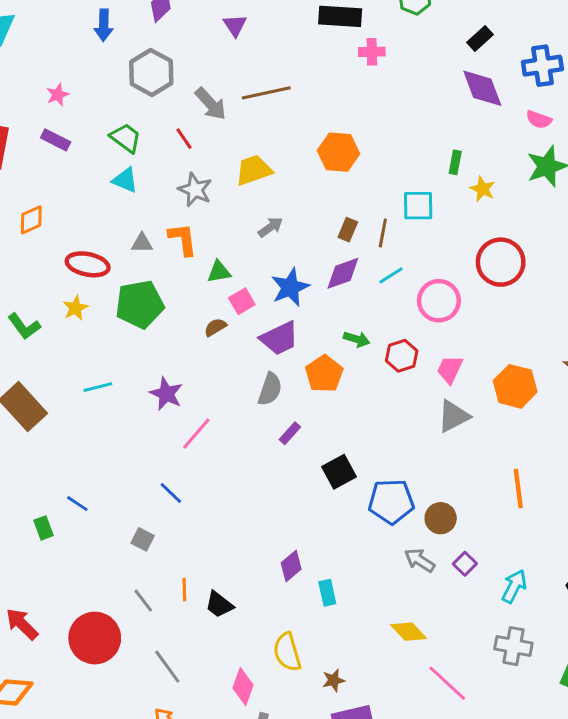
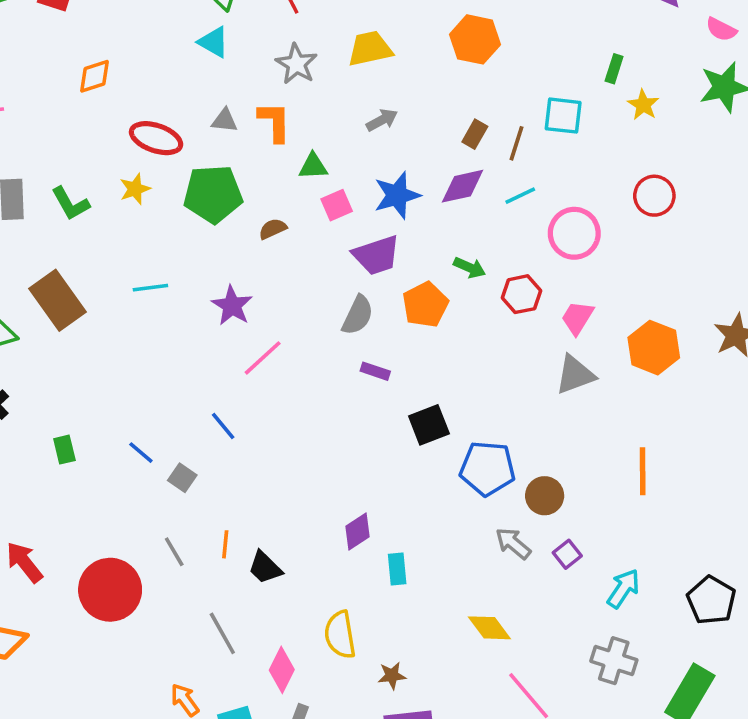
red circle: (501, 262) -> (654, 196), size x0.7
brown semicircle: (215, 327) -> (273, 229), moved
purple rectangle: (290, 433) -> (375, 371), turned 60
blue line: (77, 504) -> (141, 453), moved
gray line: (167, 667) -> (222, 633), moved

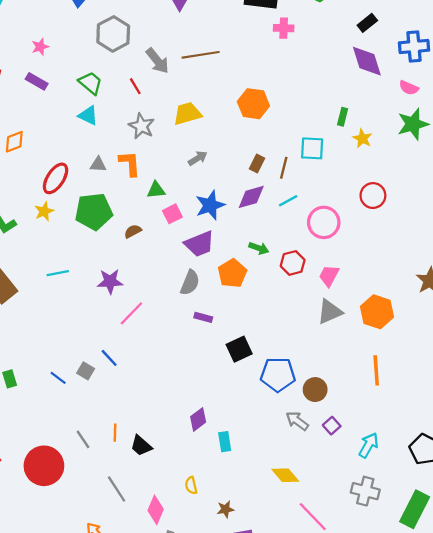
red ellipse: (156, 138) -> (56, 178), turned -72
purple star: (232, 306) -> (110, 281), turned -30
orange hexagon: (654, 348) -> (377, 312), moved
gray square: (182, 478) -> (86, 371), moved
yellow semicircle: (340, 635) -> (191, 485), size x0.6

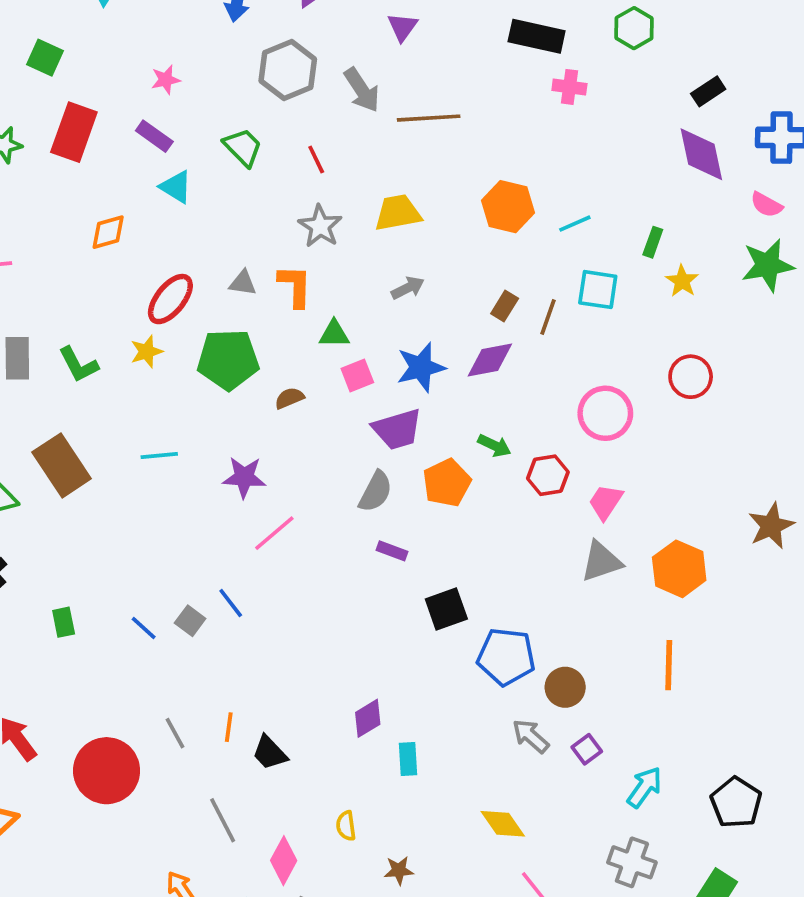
gray arrow: (157, 61) -> (362, 90), moved
cyan triangle: (88, 115) -> (176, 187), moved
cyan line: (288, 201) -> (575, 224), moved

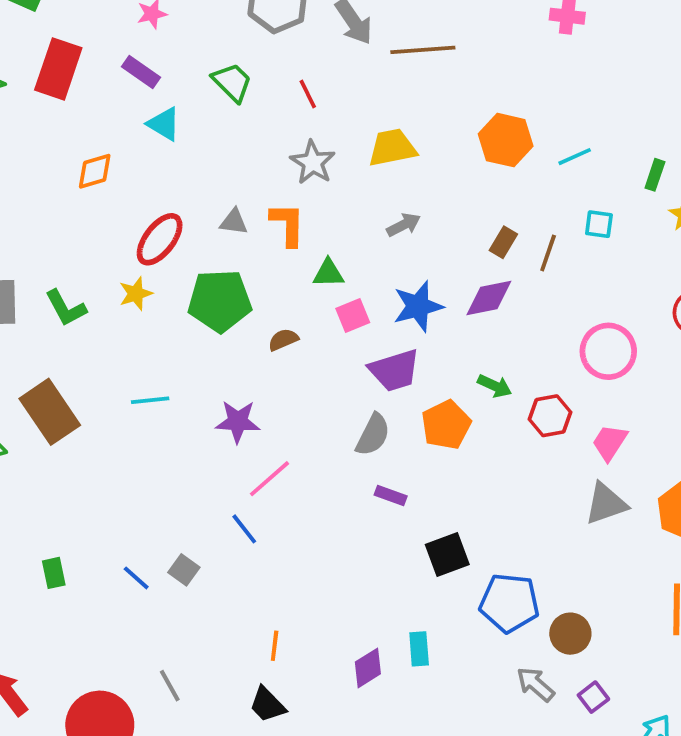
cyan square: (598, 290) -> (599, 224), size x0.7
blue line: (231, 603) -> (244, 529), moved
orange line: (229, 727) -> (275, 646), moved
cyan rectangle: (408, 759) -> (419, 649), moved

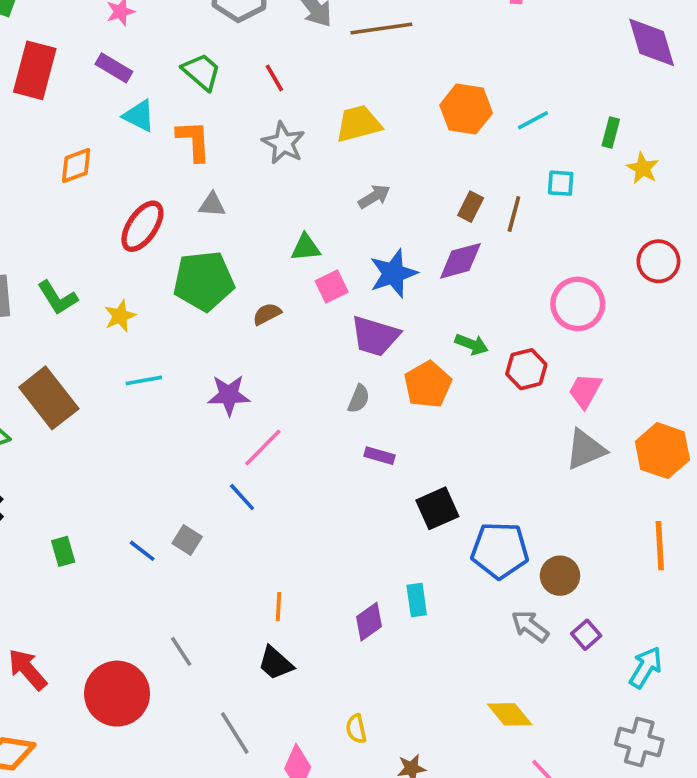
orange L-shape: (288, 224) -> (194, 141), moved
yellow star: (136, 294) -> (120, 316), moved
purple trapezoid: (395, 370) -> (375, 336), turned 38
gray semicircle: (373, 435) -> (359, 399), size x0.7

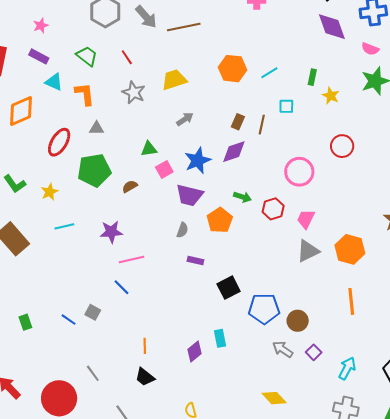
orange diamond: (76, 166) -> (21, 111), size x1.5
pink line: (263, 447) -> (131, 259), turned 35

